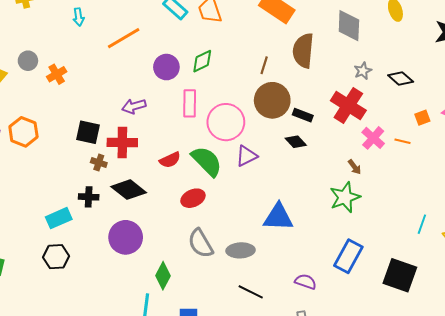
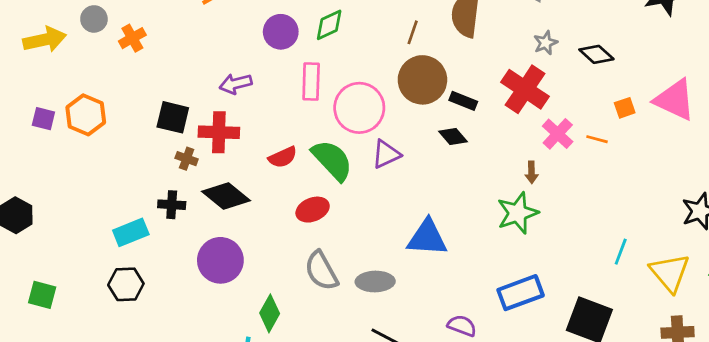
brown arrow: (355, 167) -> (532, 172), turned 35
blue rectangle: (348, 256) -> (520, 293), turned 40

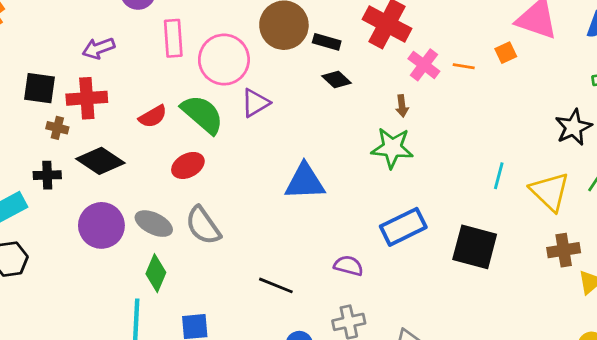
orange square: (625, 108) -> (506, 53), moved
black diamond: (453, 137) -> (337, 80), moved
green star: (518, 213) -> (392, 148), turned 30
gray ellipse: (375, 282) -> (154, 224), moved, turned 33

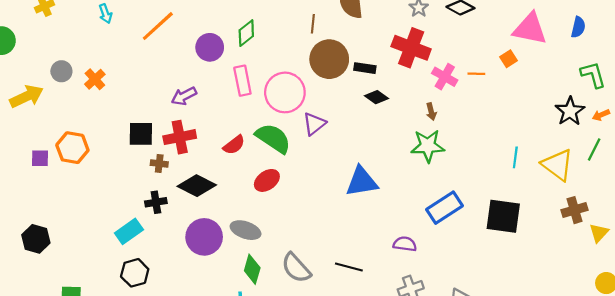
gray semicircle: (203, 226) -> (296, 268), moved

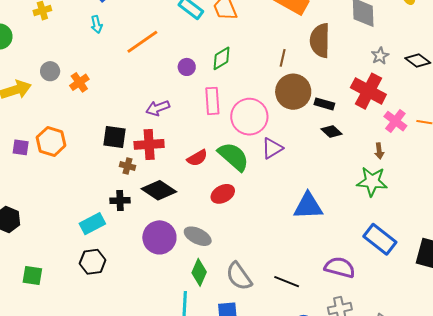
purple circle: (210, 47) -> (187, 67), size x0.7
blue rectangle: (445, 208) -> (380, 239), turned 64
purple semicircle: (405, 244) -> (340, 267), size x1.4

